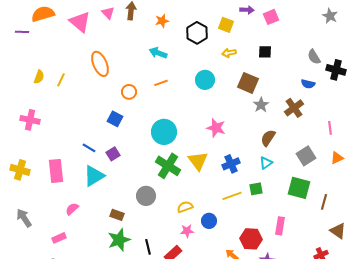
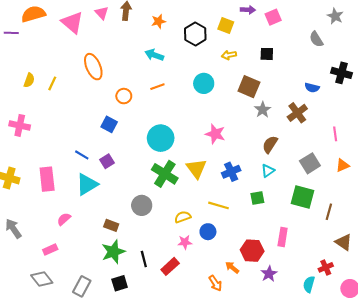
gray semicircle: (314, 57) -> (316, 39), moved
yellow line: (232, 196) -> (218, 205), moved, turned 36

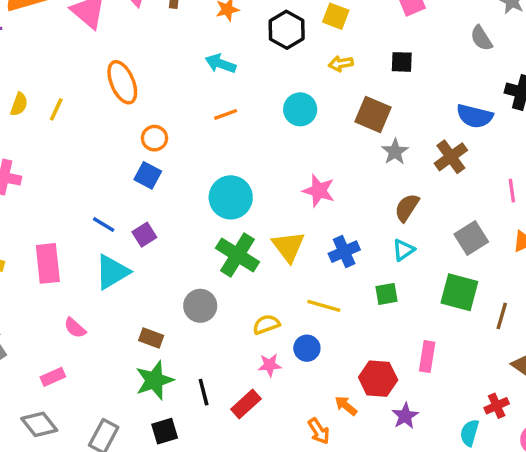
blue semicircle: (312, 88) -> (475, 116), size x1.5
orange circle: (124, 96) -> (154, 138), moved
pink semicircle: (64, 219) -> (75, 328), turned -96

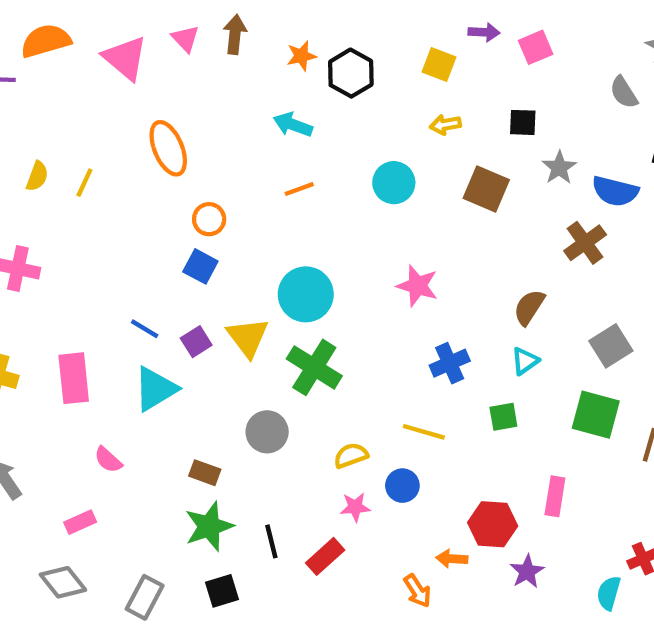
black hexagon: (287, 30) -> (351, 73), moved
gray star: (395, 152) -> (559, 168), moved
yellow triangle: (288, 247) -> (248, 337), moved
orange arrow: (346, 406) -> (452, 559), turned -35

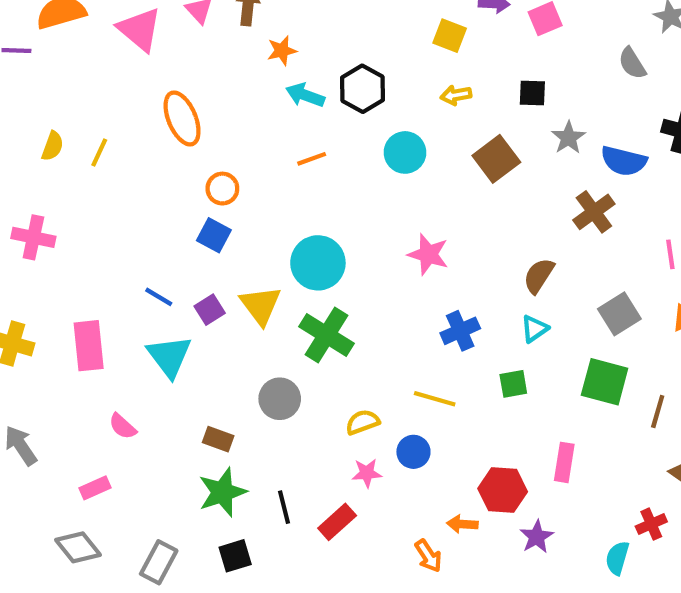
orange star: (301, 56) -> (282, 51), moved
black hexagon: (351, 73) -> (363, 89), moved
brown square: (486, 189) -> (496, 159), turned 30
cyan triangle: (155, 389) -> (169, 356), turned -36

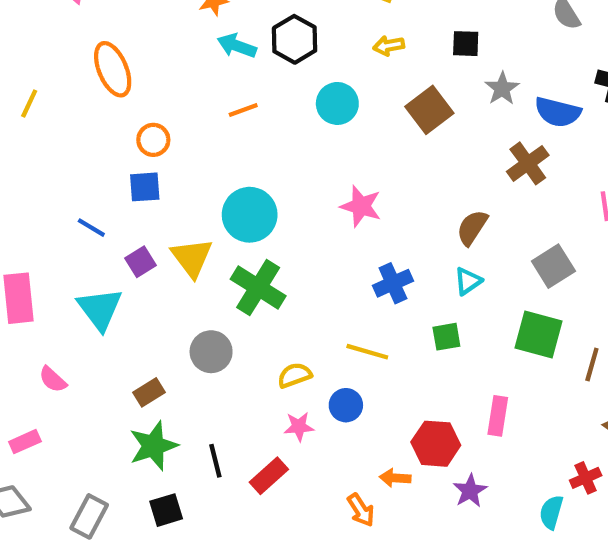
blue square: (214, 235) -> (145, 187), turned -32
blue line: (159, 297) -> (91, 228), moved
brown rectangle: (218, 439) -> (149, 392), turned -52

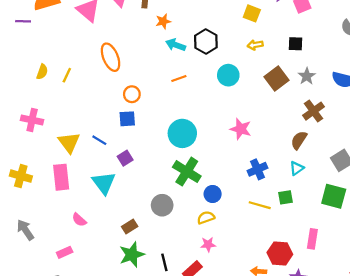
gray star: (502, 89) -> (307, 76), moved
brown cross: (528, 163) -> (313, 111), moved
yellow triangle: (192, 258) -> (69, 142), moved
yellow line: (367, 352) -> (260, 205), moved
blue circle: (346, 405) -> (213, 194), moved

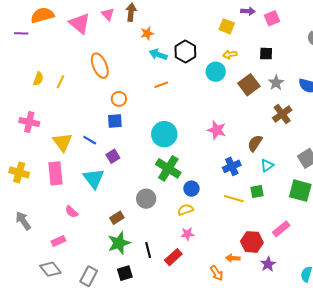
cyan circle: (228, 75) -> (216, 72), moved
brown semicircle: (299, 140) -> (255, 143), moved
pink rectangle: (312, 239) -> (281, 229), turned 42

